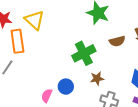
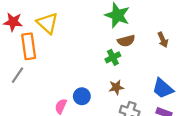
brown semicircle: (117, 41) -> (126, 41), moved
green cross: (84, 53) -> (113, 57), moved, size x0.6

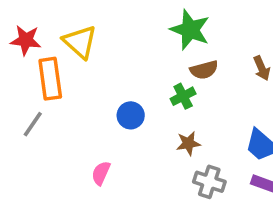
blue circle: (82, 96) -> (131, 115), moved

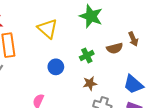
yellow triangle: (80, 42) -> (48, 29), moved
brown semicircle: (204, 70) -> (115, 48), moved

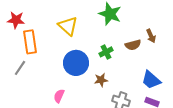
blue circle: (56, 67) -> (76, 63), size x1.6
brown star: (90, 83) -> (101, 80), moved

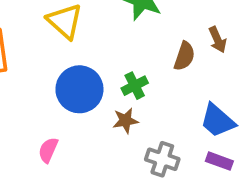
brown semicircle: (133, 45) -> (184, 56), turned -56
green cross: (106, 52) -> (135, 86), moved

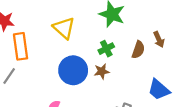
green cross: (135, 86) -> (106, 49), moved
brown star: (125, 121) -> (102, 71), moved

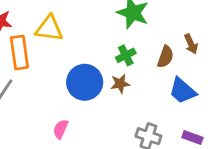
yellow triangle: (64, 28) -> (49, 28), moved, turned -35
blue trapezoid: (159, 90) -> (182, 91), moved

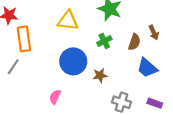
yellow triangle: (49, 28) -> (68, 21), moved
brown star: (120, 84) -> (100, 75), moved

